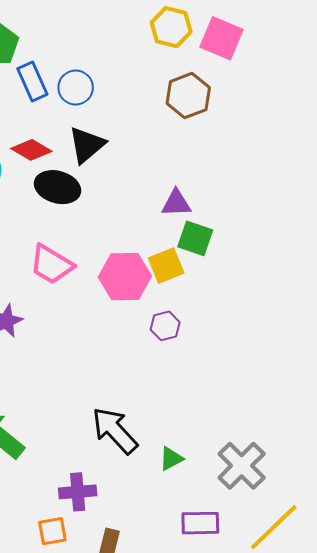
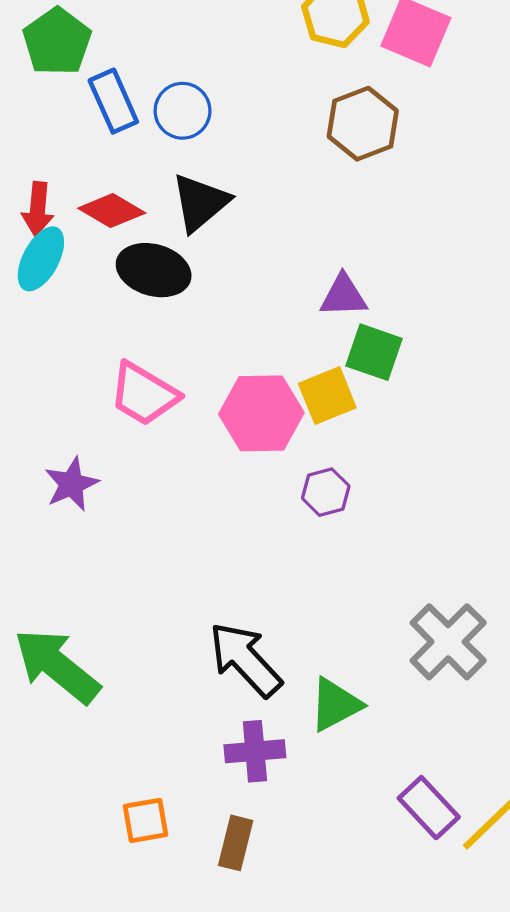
green triangle: (171, 459) -> (335, 705), size x1.4
gray cross: (242, 466) -> (448, 642), moved
purple cross: (78, 492) -> (255, 751), moved
purple rectangle: (200, 523) -> (429, 808), moved, turned 48

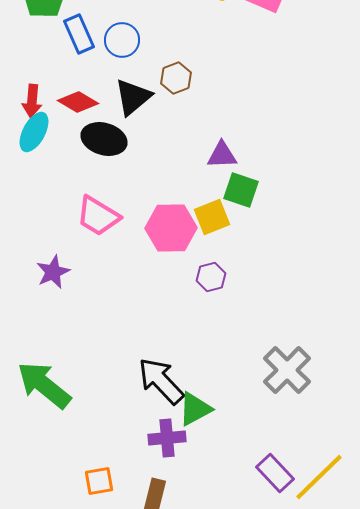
brown hexagon: (363, 124) -> (176, 78), moved, size x0.7
green triangle: (335, 705) -> (195, 409), moved

